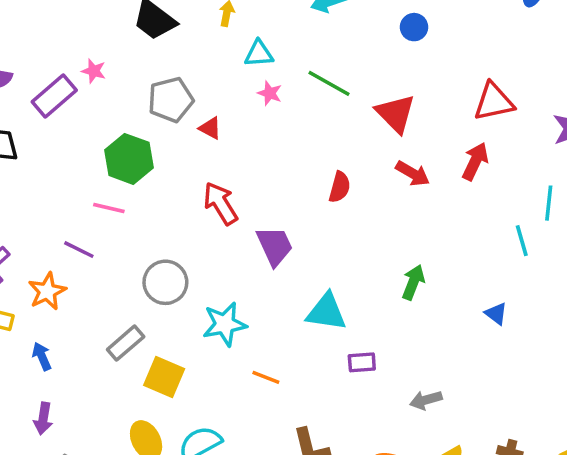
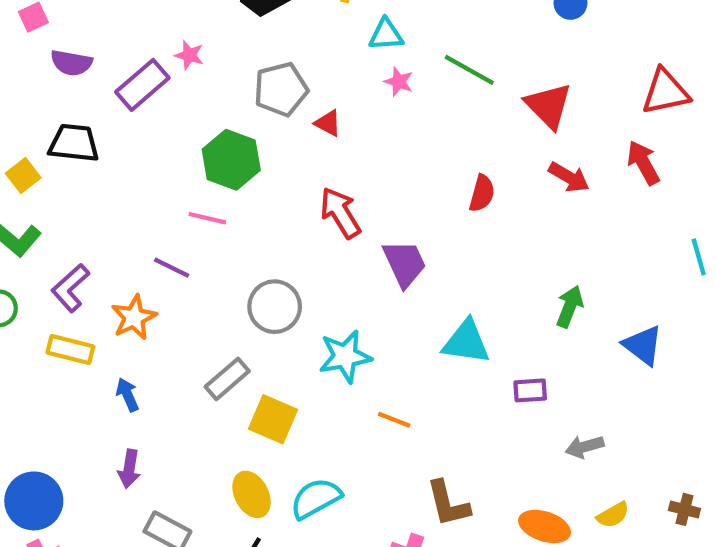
red arrow: (475, 161) -> (643, 163), turned -54
blue triangle: (496, 314) -> (643, 345), moved, size x1.5
purple rectangle: (362, 362) -> (530, 390), moved

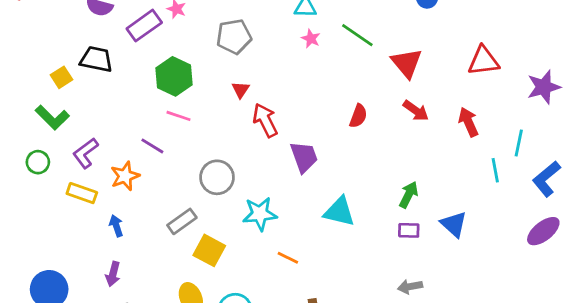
red triangle: (328, 123) -> (240, 90), moved, turned 30
green hexagon: (231, 160) -> (174, 76), moved
red arrow: (643, 163) -> (468, 122), moved
purple rectangle: (530, 390) -> (409, 230), moved

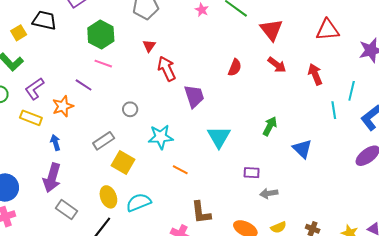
gray circle: (217, 177) -> (130, 109), size x0.6
cyan triangle: (339, 212) -> (219, 137), turned 45
purple rectangle: (409, 230) -> (252, 173), moved
purple arrow: (113, 274) -> (52, 178), size x1.6

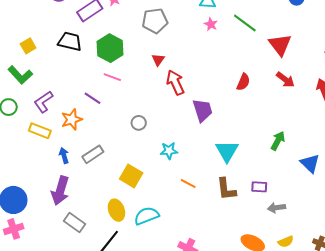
black trapezoid: (44, 20) -> (70, 41), moved
cyan star: (161, 137) -> (169, 151), size x0.7
gray rectangle: (104, 141) -> (93, 154), moved
brown L-shape: (201, 213) -> (226, 189), moved

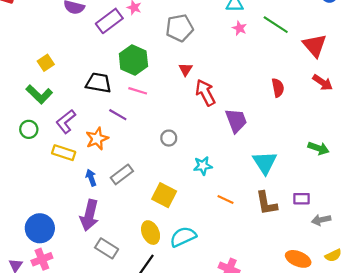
black trapezoid: (70, 41) -> (99, 83), moved
red semicircle: (243, 82) -> (278, 88), turned -30
green arrow: (278, 141) -> (318, 148), turned 84

